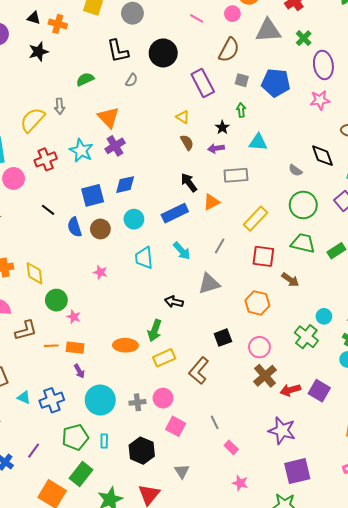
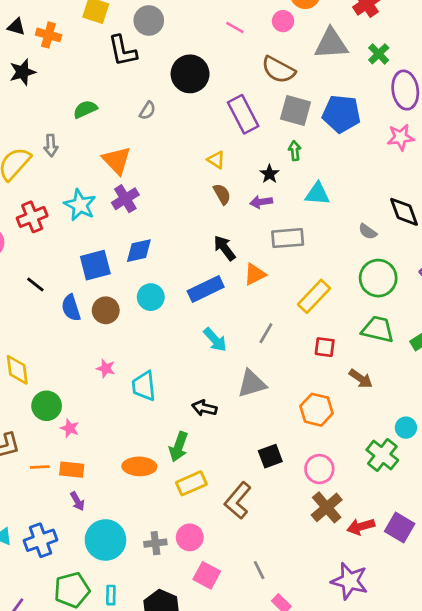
brown semicircle: (229, 50) -> (278, 70), turned 90
black L-shape: (118, 51) -> (123, 51), moved
gray square: (242, 80) -> (296, 110), size x1.6
red square: (263, 256) -> (325, 347), size x0.7
cyan trapezoid: (144, 258) -> (144, 386), moved

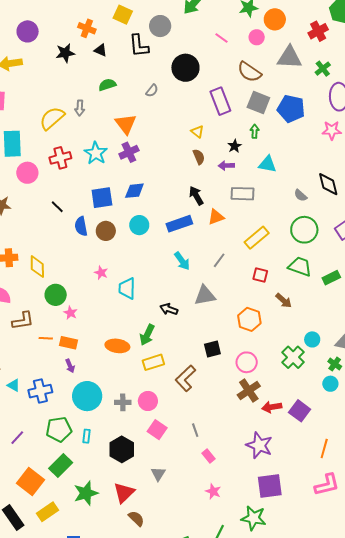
black triangle: (16, 27) -> (100, 50), moved

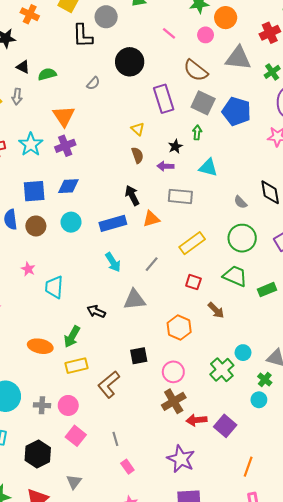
black triangle: (100, 50) -> (23, 67), moved

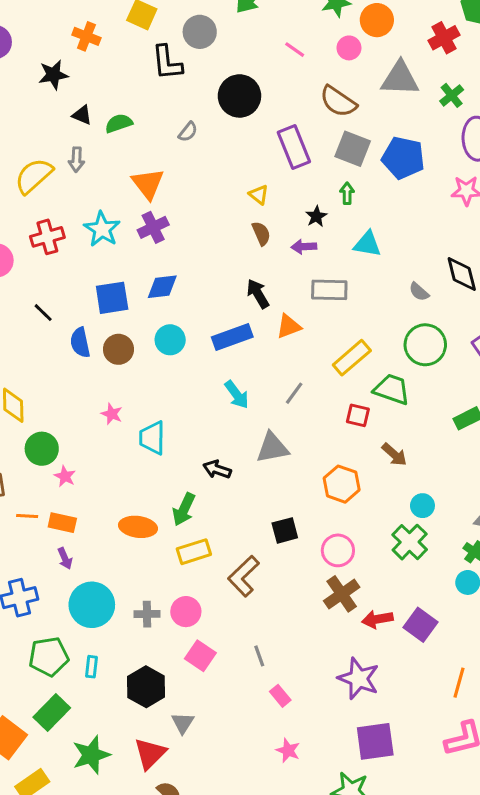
green trapezoid: (235, 276) -> (392, 389), moved
cyan circle: (243, 353) -> (422, 506), moved
gray triangle: (74, 482) -> (183, 723), moved

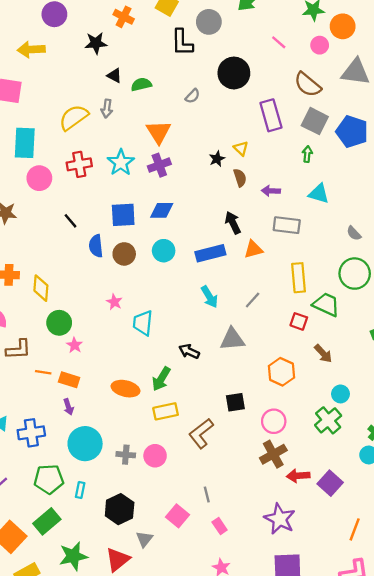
black star: (316, 216) -> (217, 159), moved
yellow rectangle: (352, 358) -> (299, 278), turned -60
pink square: (200, 656) -> (178, 516), moved

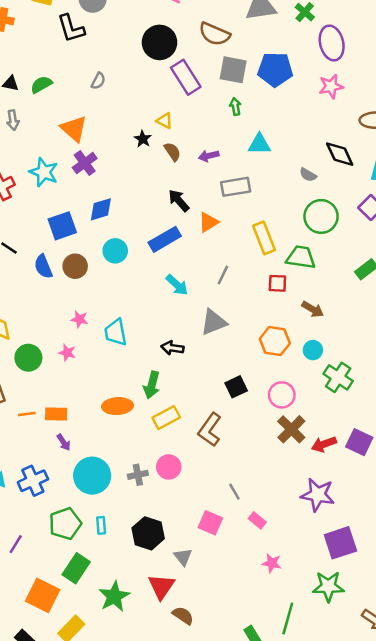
black circle: (234, 73) -> (160, 42), moved
pink star: (74, 345) -> (67, 353), moved
cyan circle: (340, 394) -> (313, 350), moved

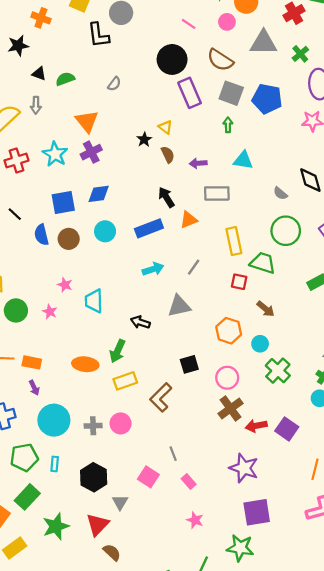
cyan arrow: (177, 285) -> (153, 269), turned -70

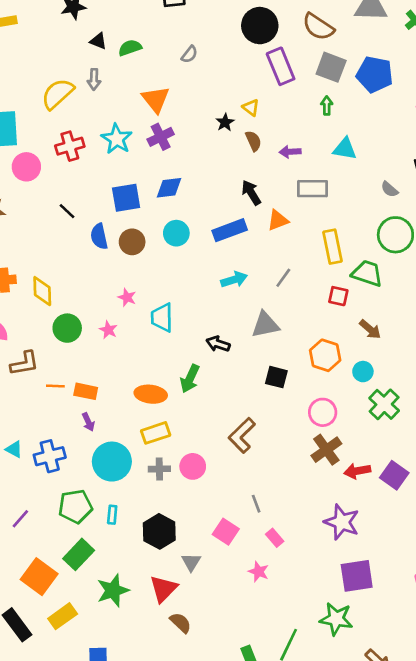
black square: (189, 364) -> (276, 377), moved, turned 30
yellow rectangle: (125, 381) -> (156, 433), moved
pink star: (195, 520) -> (259, 572), moved

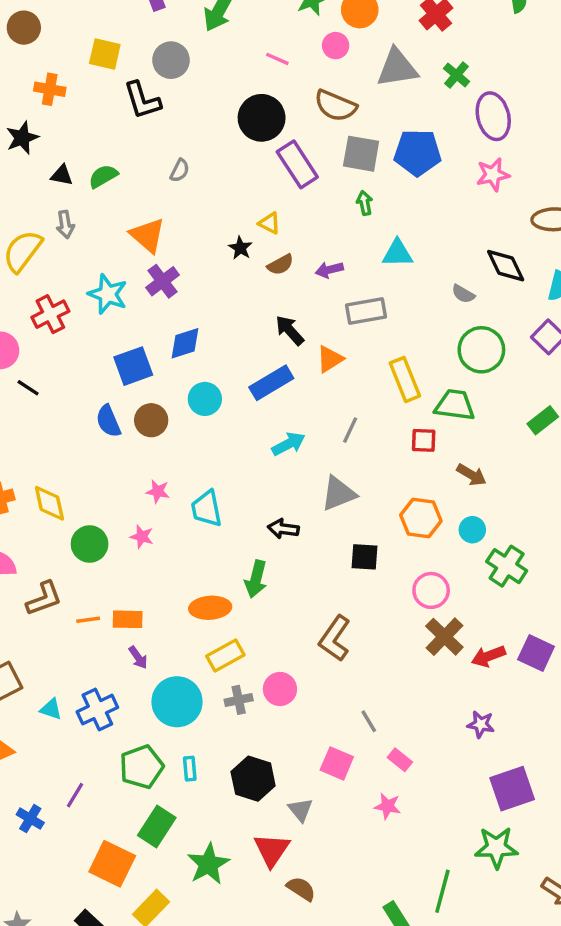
brown semicircle: (253, 141) -> (280, 265), turned 96
black line: (67, 211) -> (28, 388), moved
purple star: (342, 522) -> (481, 724), size x0.6

